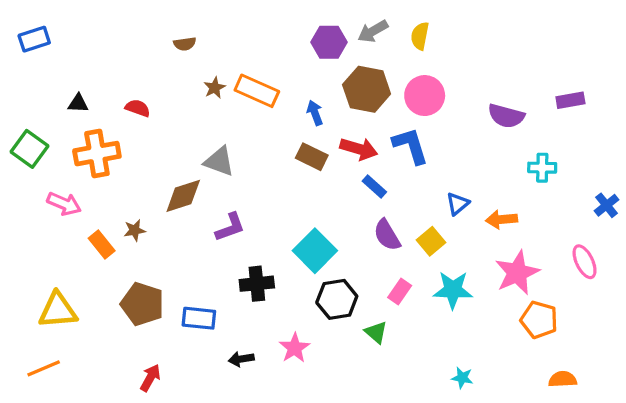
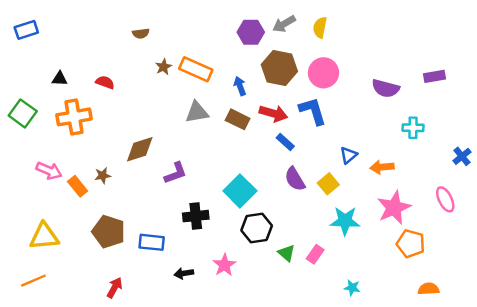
gray triangle: (219, 161) -> (197, 112), moved, turned -30
pink arrow: (64, 204) -> (49, 171), moved
pink rectangle: (400, 292) -> (315, 254), moved

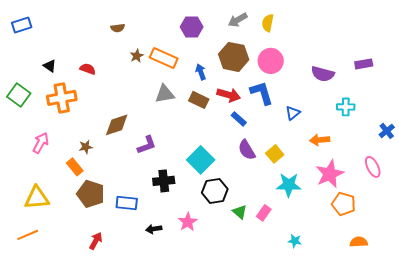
purple hexagon: (251, 32) -> (192, 27), moved
black triangle: (60, 79) -> (50, 66), turned 32
blue triangle: (349, 155) -> (293, 113), moved
pink arrow: (49, 171) -> (41, 143), turned -85
orange rectangle: (78, 186) -> (75, 167), moved

